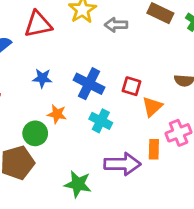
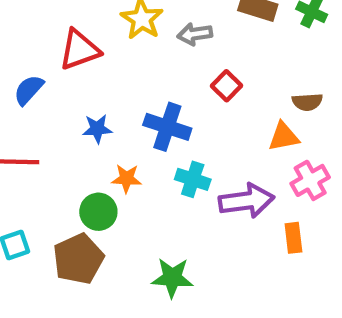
red square: (131, 86) -> (227, 86), moved, turned 36
orange triangle: (152, 107) -> (284, 137), moved, turned 40
orange rectangle: (154, 149) -> (293, 238), moved
purple arrow: (122, 164) -> (246, 201), moved

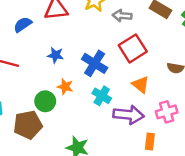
red square: (227, 86) -> (133, 48), size x1.6
orange triangle: (284, 137) -> (141, 85), moved, turned 36

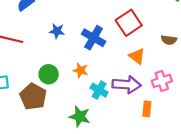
orange star: (65, 87) -> (80, 70), moved
cyan cross: (102, 96) -> (99, 90), moved
brown pentagon: (28, 125) -> (33, 97), turned -30

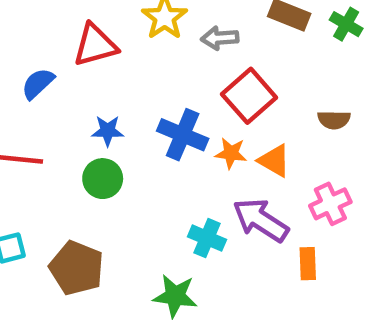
orange star: (80, 70) -> (231, 153), moved
green circle: (49, 74) -> (103, 179), moved
purple arrow: (127, 85) -> (261, 220), turned -144

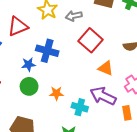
blue cross: (183, 135) -> (47, 51), moved
orange star: (231, 153) -> (56, 93), moved

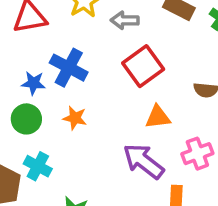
orange triangle: (106, 68) -> (158, 117), turned -42
orange star: (56, 93) -> (75, 118), moved
cyan cross: (80, 107) -> (38, 166), moved

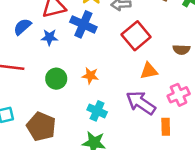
blue cross: (69, 68) -> (83, 24), moved
blue star: (33, 83) -> (49, 37), moved
cyan cross: (38, 166) -> (97, 111), moved

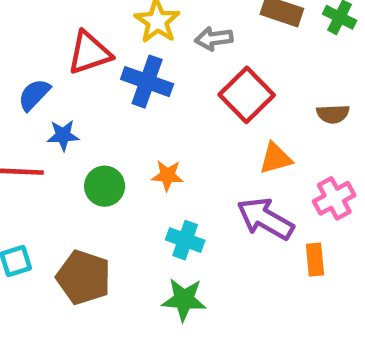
blue star: (49, 37) -> (63, 135), moved

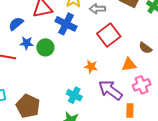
brown semicircle: (333, 114) -> (145, 48), turned 32
orange triangle: (276, 158) -> (129, 65), moved
orange star: (168, 176) -> (91, 67), moved
green circle: (105, 186) -> (45, 47), moved

